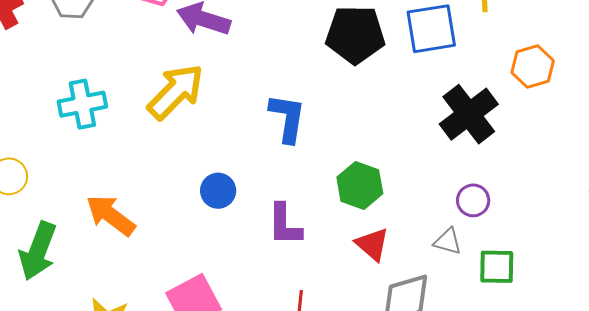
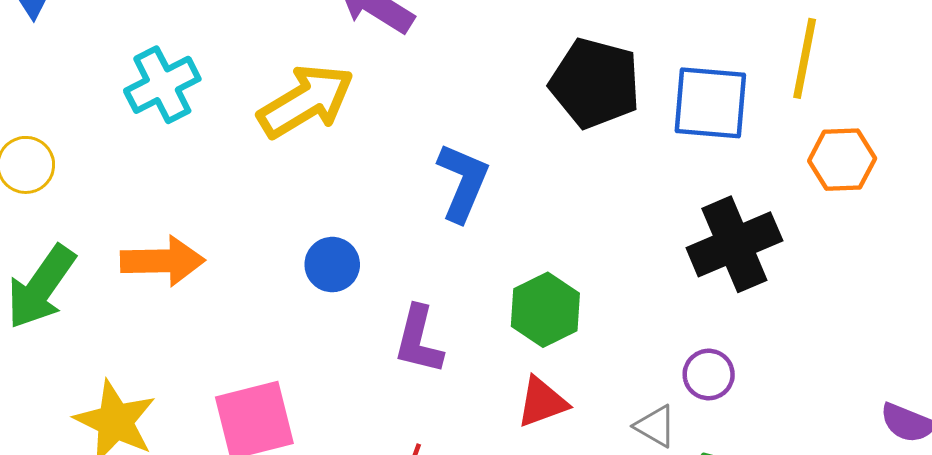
orange hexagon: (533, 67) -> (842, 160), moved
cyan cross: (82, 104) -> (162, 85), turned -30
orange arrow: (111, 215) -> (163, 261), turned 128
red triangle: (372, 244) -> (542, 402), turned 45

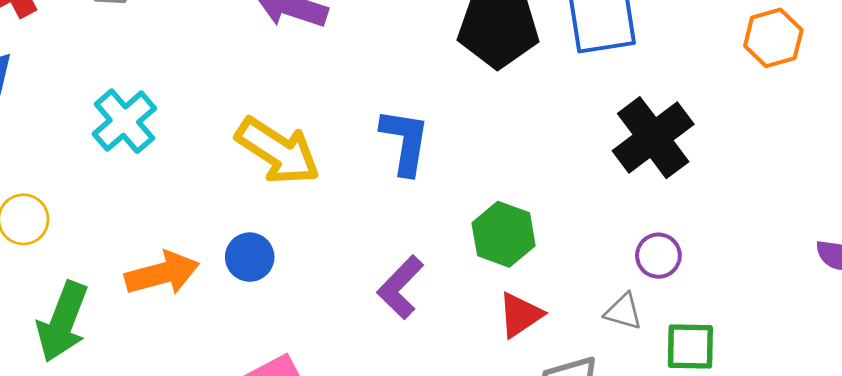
yellow arrow: (306, 101) -> (278, 151), moved, turned 78
orange hexagon: (842, 160) -> (773, 38), moved
blue circle: (332, 265) -> (250, 257), moved
purple L-shape: (419, 340) -> (400, 287), turned 44

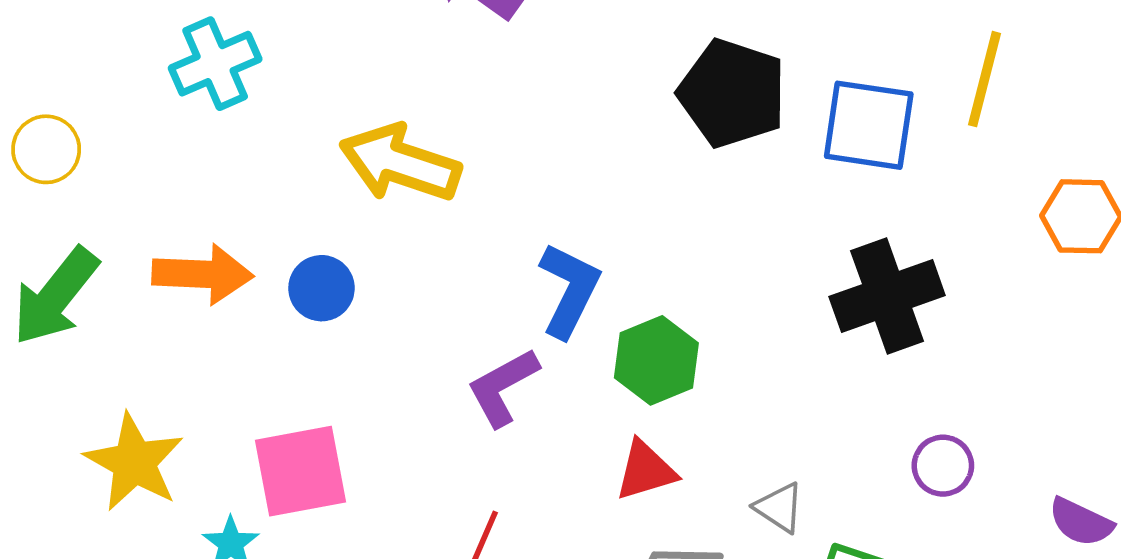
blue L-shape: (405, 142) -> (569, 290), moved
yellow arrow: (278, 151) -> (400, 163), turned 148
purple circle: (658, 256) -> (943, 466), moved

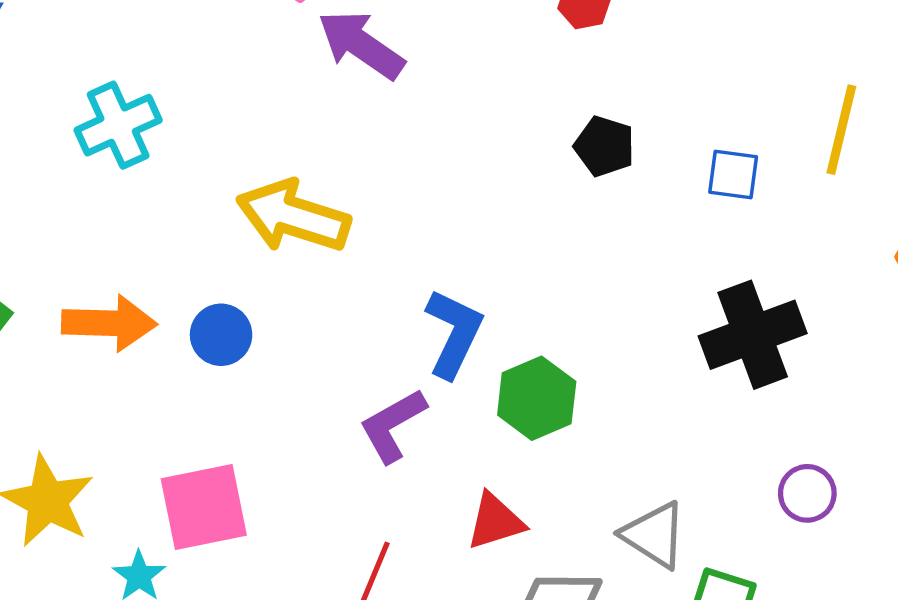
black pentagon: (732, 93) -> (605, 146), size x0.6
blue square: (869, 125) -> (733, 174), size x0.6
red triangle: (646, 470) -> (495, 521), moved
gray triangle: (779, 508) -> (654, 535), size x1.4

